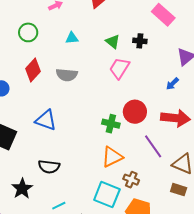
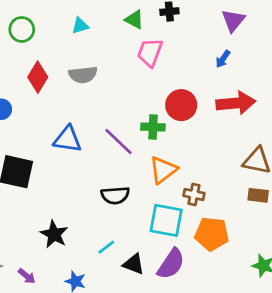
purple line: (153, 146) -> (119, 142), moved
black semicircle: (49, 167) -> (115, 195), moved

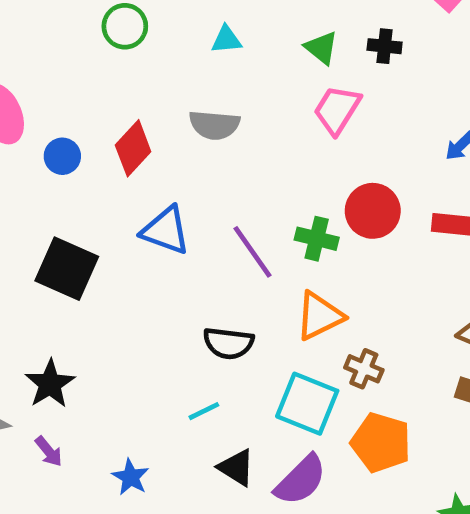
red diamond: (38, 77) -> (133, 148), moved
black star: (54, 234) -> (50, 384), moved
cyan line: (106, 247) -> (204, 411), moved

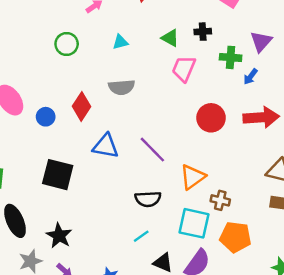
green cross: (317, 239) -> (231, 57), moved

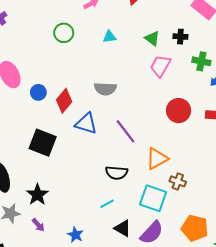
gray semicircle: (122, 87) -> (105, 89), moved
red diamond: (82, 106) -> (64, 101), moved
orange pentagon: (236, 237) -> (195, 228), moved

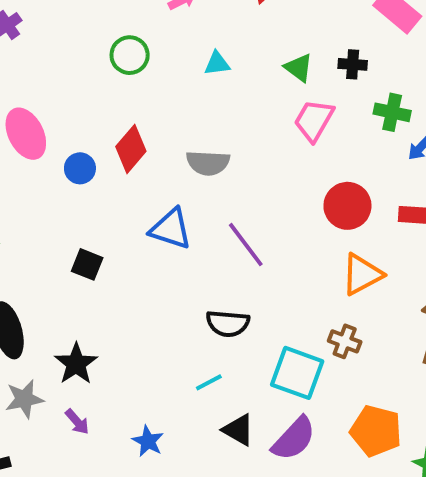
red diamond: (64, 101) -> (131, 149), moved
black square: (43, 143) -> (87, 264), size x0.6
orange triangle: (157, 159) -> (362, 274), moved

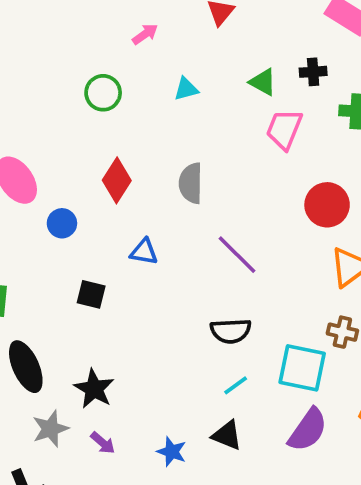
gray semicircle: (208, 163) -> (191, 183), turned 96
blue circle: (80, 168) -> (62, 223), moved
blue triangle: (171, 229) -> (144, 252), moved, size x0.7
cyan line: (209, 382) -> (236, 385), moved
black triangle: (238, 430) -> (227, 435), moved

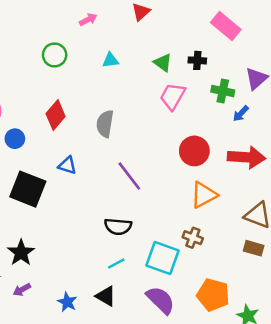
black square: (91, 294) -> (28, 189), size x1.8
purple semicircle: (308, 430) -> (160, 300), turned -88
purple arrow: (103, 443) -> (22, 290), turned 102

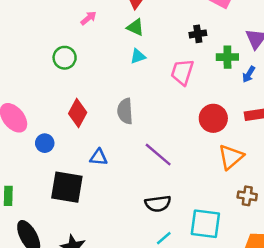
cyan triangle: (111, 60) -> (138, 56), moved
green triangle: (163, 63) -> (135, 27), moved
brown cross: (193, 238) -> (247, 196), moved

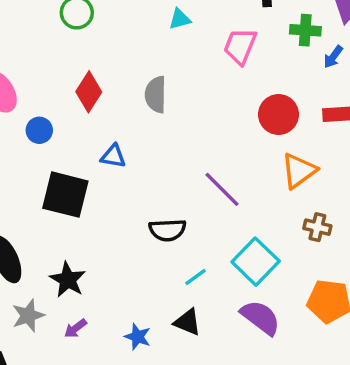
purple line: (158, 155) -> (222, 189), moved
black semicircle: (158, 204) -> (167, 230), moved
cyan square: (205, 224) -> (256, 262), turned 32

